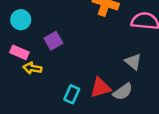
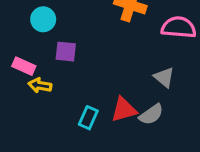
cyan circle: (21, 20) -> (43, 19), moved
purple square: (53, 41) -> (66, 52), turned 36

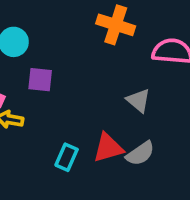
gray triangle: (164, 77) -> (138, 101), moved

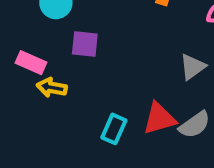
gray triangle: (138, 101) -> (193, 67), turned 44

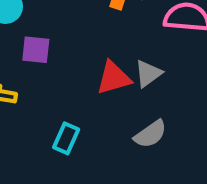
red triangle: (159, 119) -> (114, 78), moved

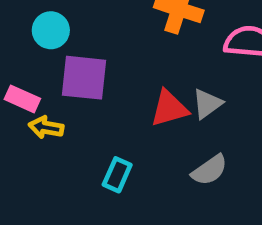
purple square: (36, 50) -> (84, 78), size x1.5

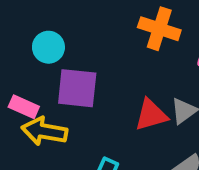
yellow arrow: (46, 127) -> (44, 131), size x1.5

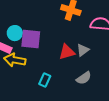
cyan circle: (48, 47) -> (15, 33), moved

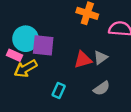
cyan circle: (15, 33) -> (26, 39), size x1.5
yellow arrow: (15, 60) -> (26, 68), turned -40

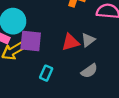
purple square: (43, 45) -> (31, 41), moved

